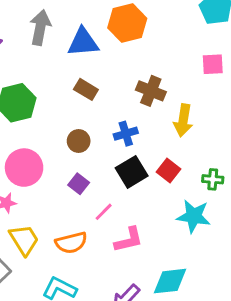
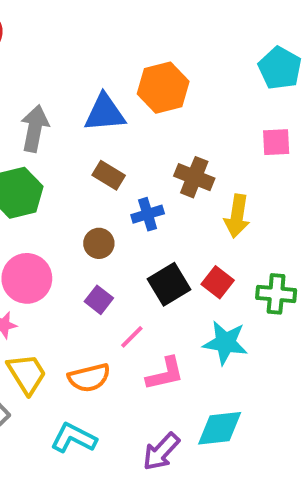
gray arrow: (40, 27) -> (35, 128), moved
blue cross: (126, 134) -> (148, 214), moved
green cross: (213, 179) -> (276, 294), size x1.4
cyan star: (194, 216) -> (225, 343), moved

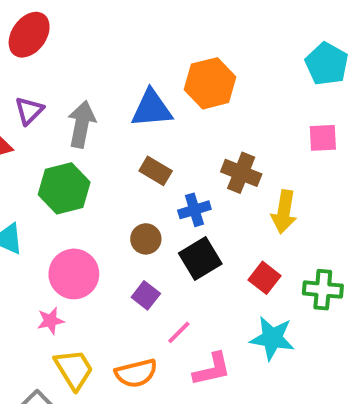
black square: (169, 284) -> (200, 258), moved

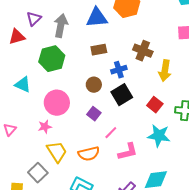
brown rectangle: (156, 171) -> (99, 50), turned -42

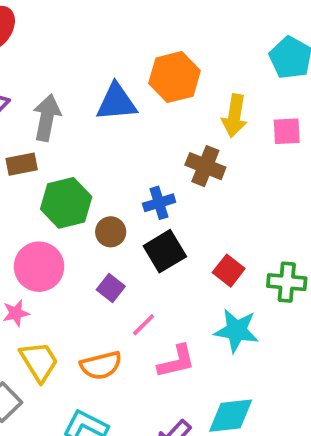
brown rectangle: (99, 50) -> (22, 164), moved
green hexagon: (52, 59) -> (66, 203), moved
yellow arrow: (165, 71) -> (234, 116), moved

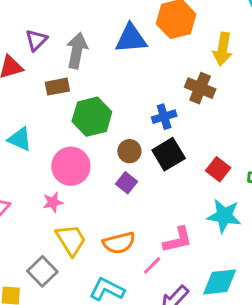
brown circle: (111, 232) -> (129, 151), moved
pink line: (144, 325) -> (152, 265), moved

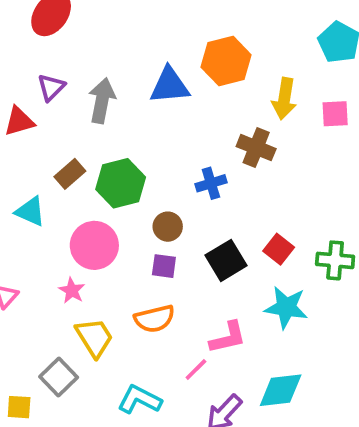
brown rectangle: (57, 87) -> (70, 174), moved, turned -30
black square: (169, 154) -> (226, 260), moved
purple square: (126, 183) -> (164, 266), turned -30
pink star: (53, 202) -> (72, 291), turned -30
orange semicircle: (119, 243) -> (155, 319), moved

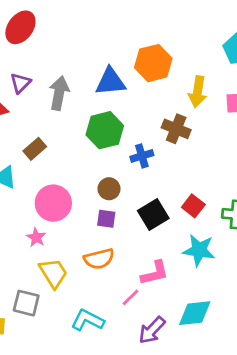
green hexagon: (121, 183) -> (105, 130), moved
gray square: (59, 377) -> (26, 303), turned -32

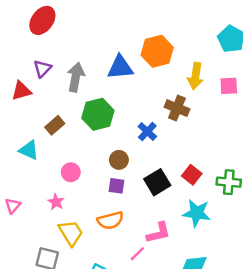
green hexagon: (105, 130) -> (98, 114), moved
blue cross: (142, 156) -> (147, 132), turned -30
pink circle: (53, 203) -> (71, 172), size x0.6

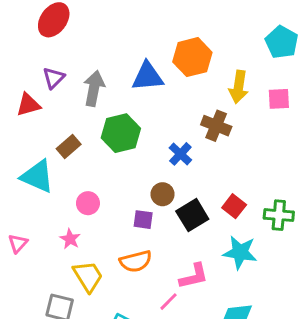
cyan triangle: (29, 150) -> (37, 176), size x1.4
brown circle: (119, 160) -> (163, 194), moved

